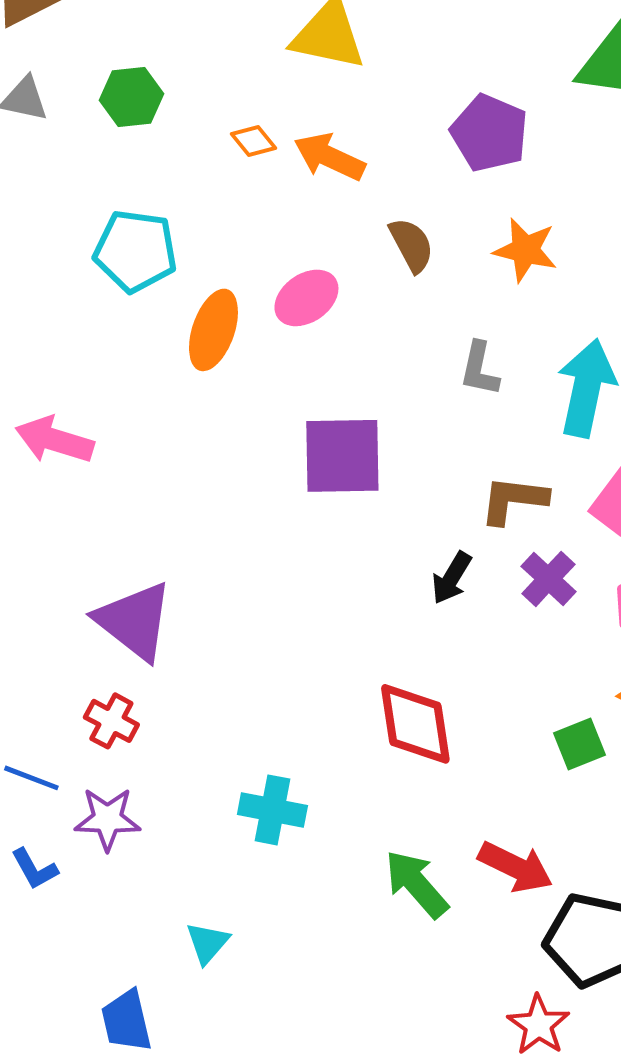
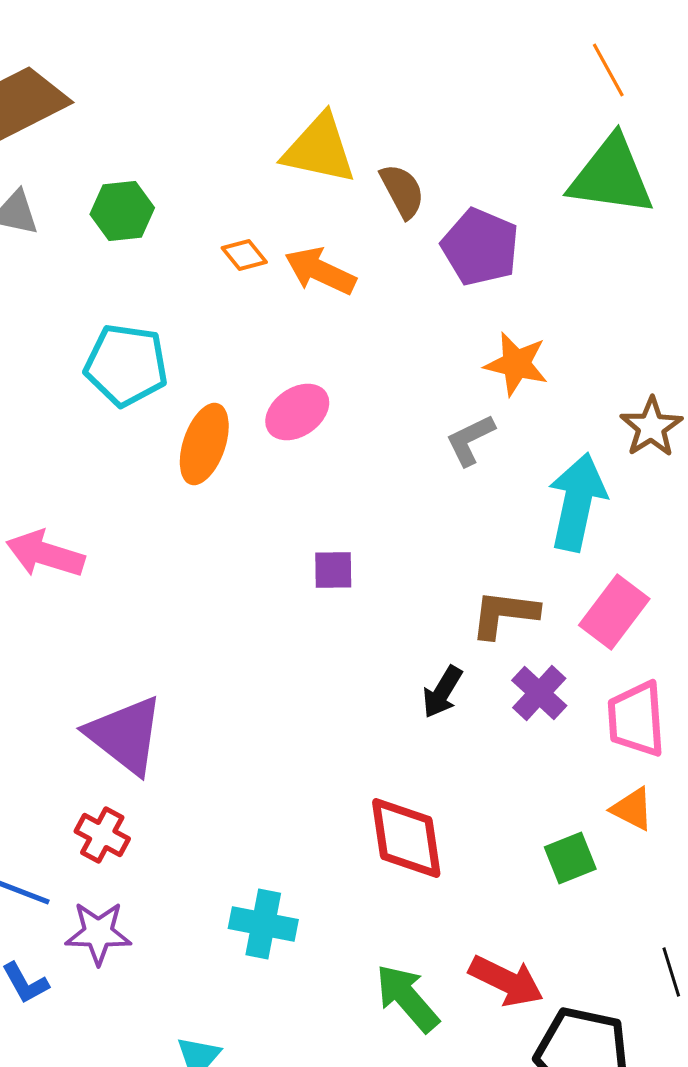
brown semicircle: (411, 245) -> (402, 191), moved
gray L-shape: (479, 369) -> (470, 440), moved, turned 52
purple square: (342, 456) -> (333, 570), size x0.5

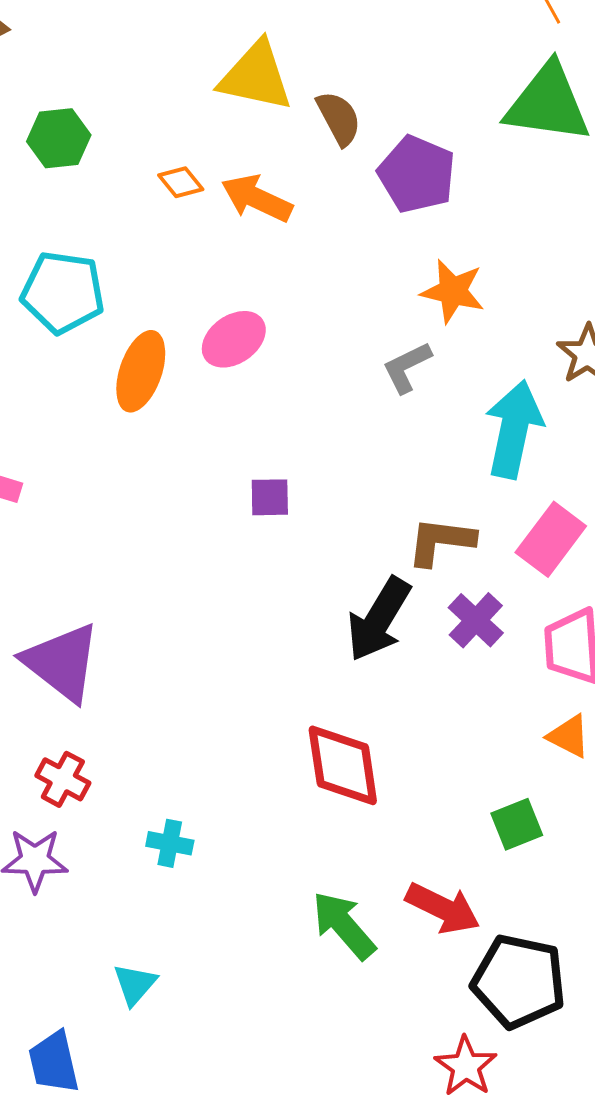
black arrow: (442, 692) -> (379, 619), size x1.6
red cross: (102, 835) -> (63, 779), moved
green square: (570, 858) -> (517, 824), moved
cyan cross: (263, 924) -> (170, 843), moved, size x0.7

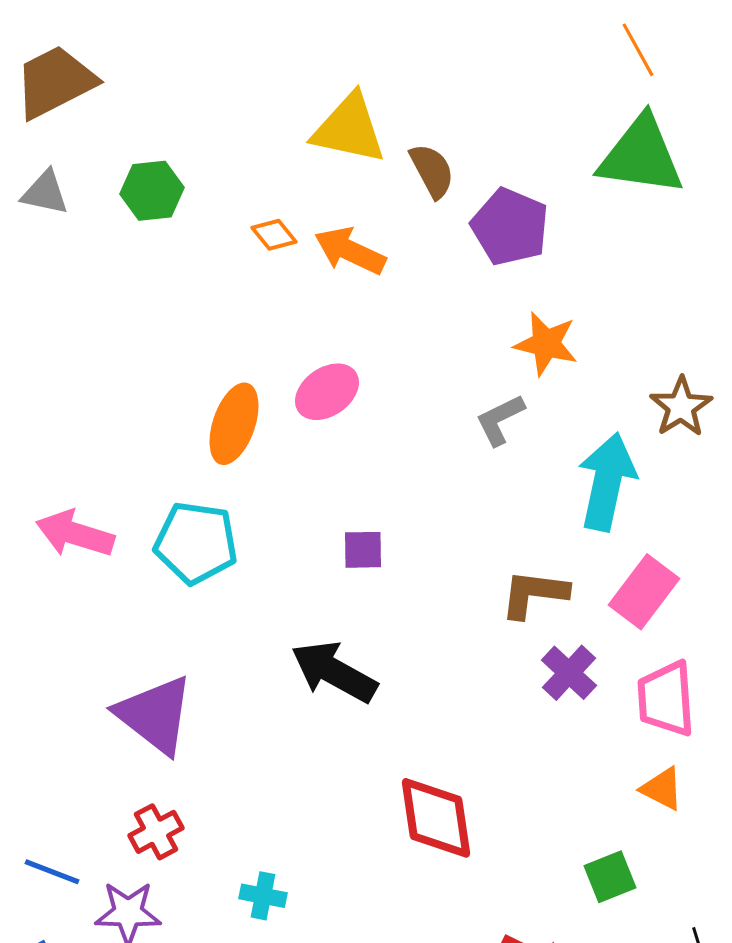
cyan pentagon: (63, 292) -> (196, 543), moved
black arrow: (379, 619) -> (334, 672), moved, turned 88
red cross: (63, 779) -> (156, 832), turned 34

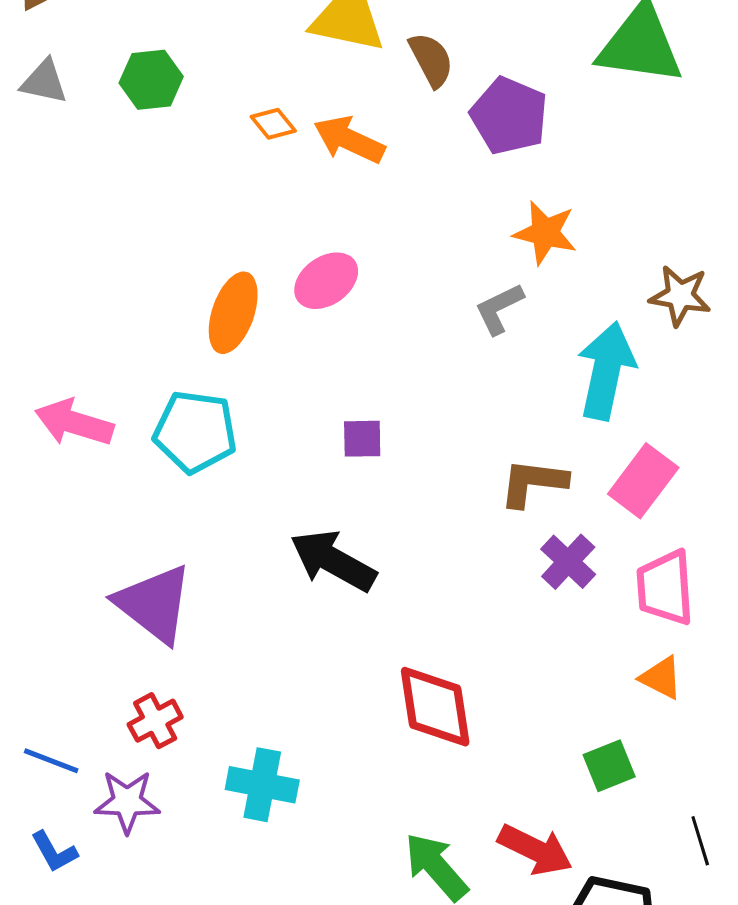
brown star: (681, 407) -> (680, 296), turned -30
cyan cross: (263, 896) -> (262, 785), size x1.5

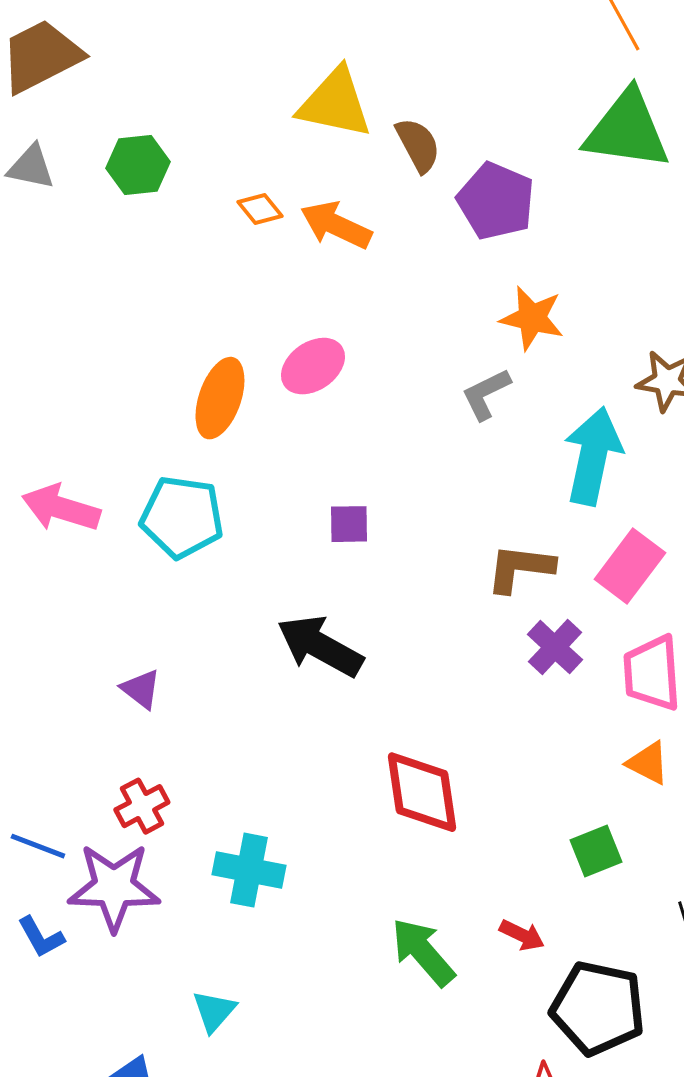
purple triangle: (154, 604) -> (141, 689), size x0.5
purple star: (127, 802) -> (114, 887), size x1.4
red arrow: (535, 850) -> (522, 935), size x0.6

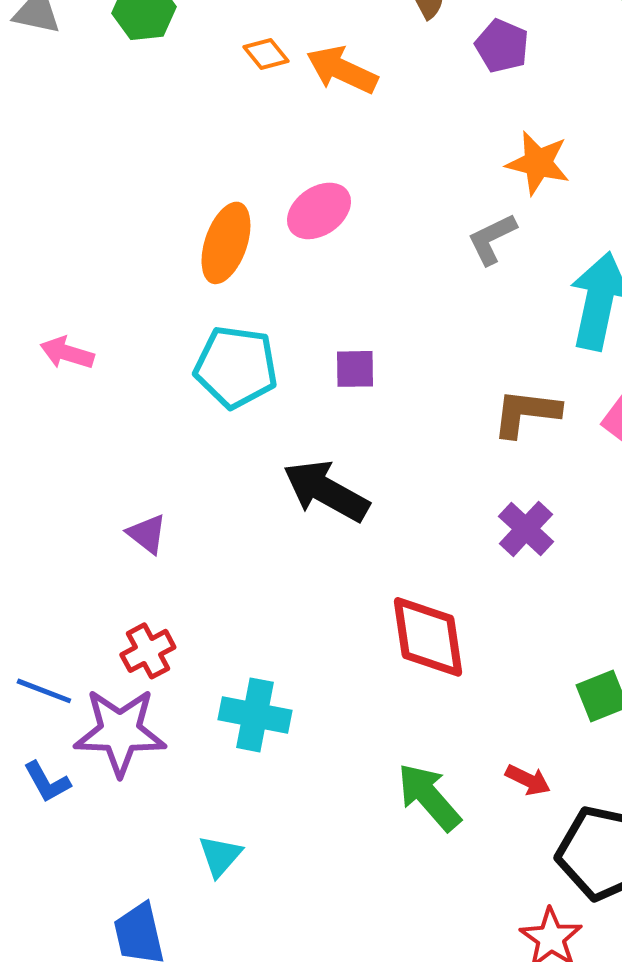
purple pentagon: (496, 201) -> (502, 46), size x0.7
pink arrow: (61, 508) -> (67, 353), size x0.7
cyan pentagon: (182, 517) -> (236, 367), moved
purple cross: (555, 647) -> (526, 529), moved

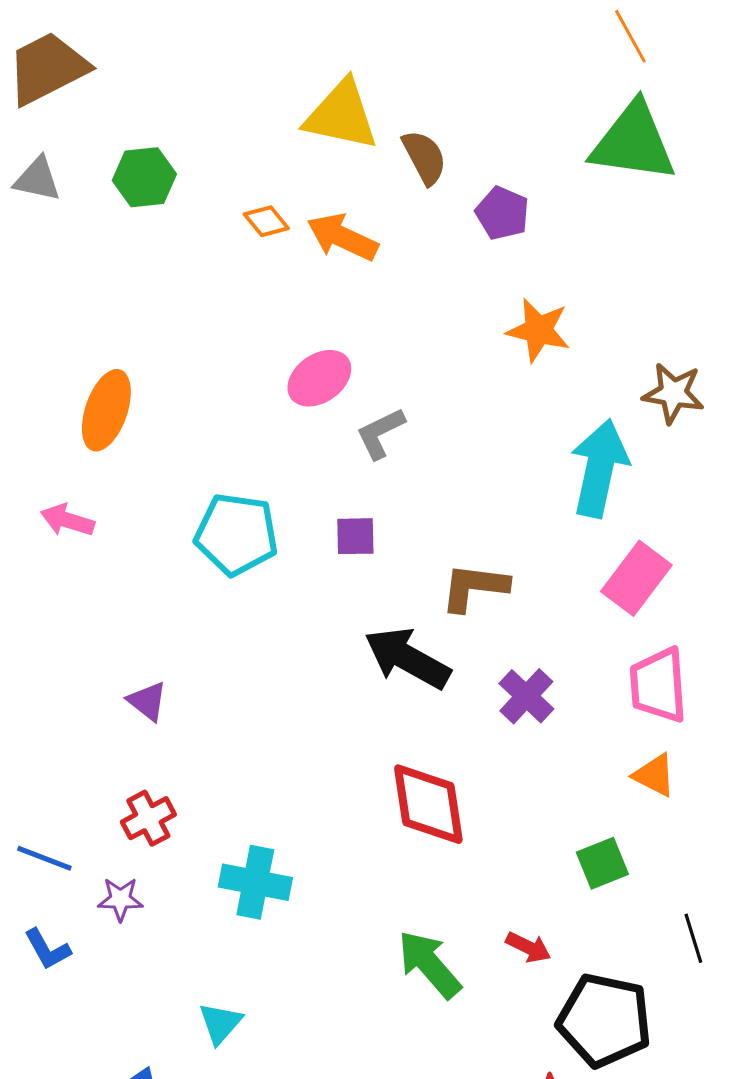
gray L-shape: (492, 239) -> (380, 433), moved
orange ellipse: (226, 243) -> (106, 410), moved
brown L-shape: (526, 413) -> (474, 587), moved
black arrow: (326, 491) -> (407, 658), moved
purple star: (120, 732) -> (120, 899), size x0.5

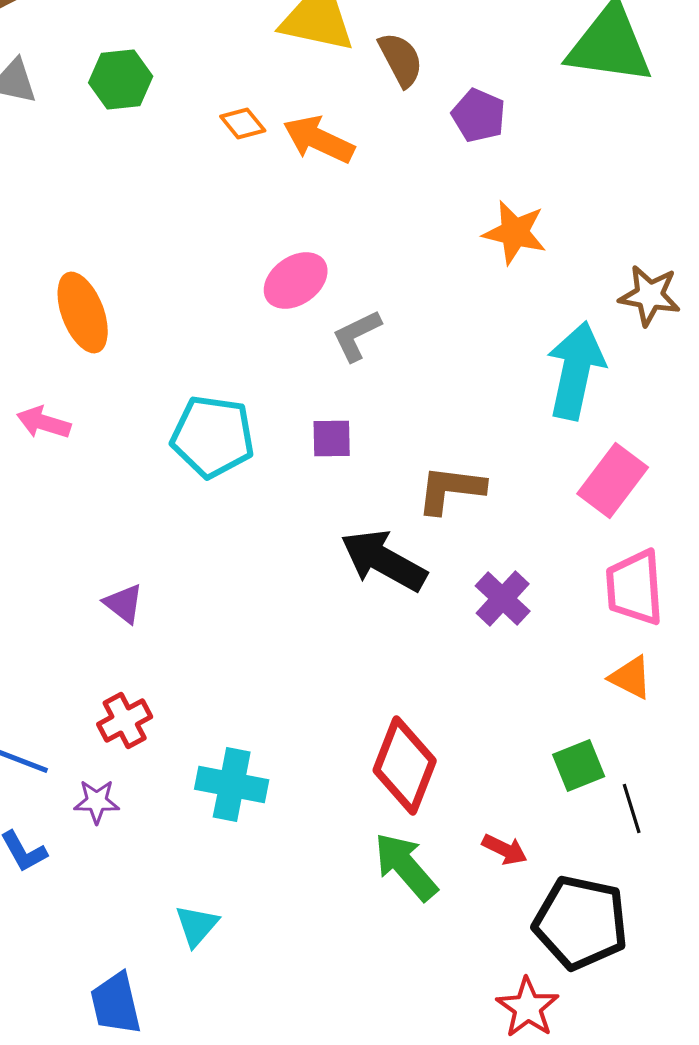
orange ellipse: (106, 410) -> (83, 312), turned -40
red diamond: (428, 804) -> (405, 766), moved, turned 30
black line: (693, 938) -> (632, 808), moved

